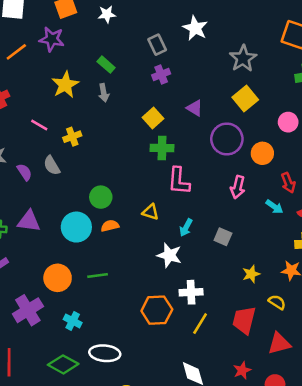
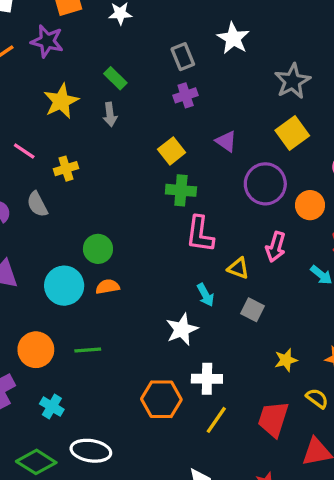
yellow triangle: (150, 212) -> (238, 268), moved
cyan arrow: (186, 228) -> (205, 295), turned -60
white star: (169, 255) -> (182, 329), turned 30

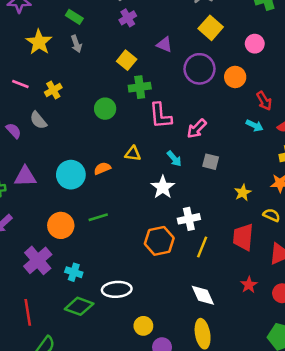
pink arrow: (276, 247) -> (197, 129), moved, turned 40
green circle: (98, 249) -> (105, 109), moved
yellow triangle: (238, 268) -> (133, 154), moved
cyan cross: (52, 407) -> (74, 272), moved

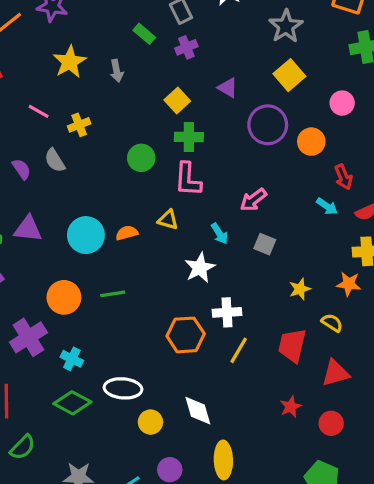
green rectangle: (74, 17) -> (144, 34), moved
pink L-shape: (160, 116) -> (188, 179), moved
white diamond: (203, 295) -> (198, 411), moved
yellow circle: (143, 326) -> (150, 422), moved

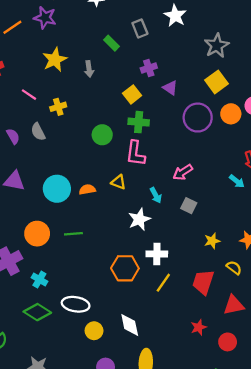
purple cross: (186, 47) -> (149, 68), moved
orange circle: (311, 142) -> (231, 114), moved

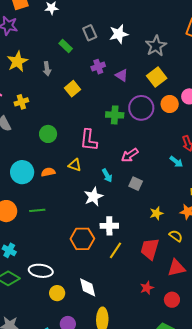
white star: (175, 16) -> (119, 34), moved, turned 30
purple triangle: (170, 88) -> (122, 75), moved
yellow square: (132, 94) -> (72, 89), moved
green cross: (139, 122) -> (115, 115), moved
green circle: (102, 135) -> (48, 134), moved

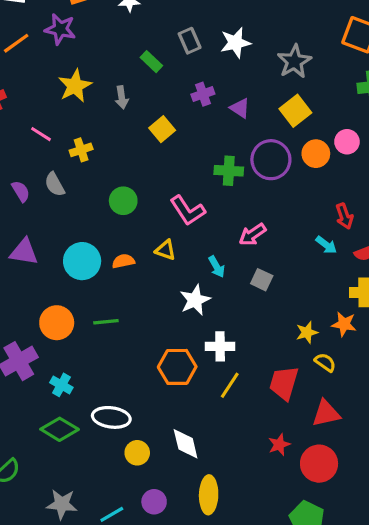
pink L-shape: (89, 140) -> (188, 210), turned -40
yellow star: (156, 213) -> (307, 332), moved
red circle: (172, 300) -> (319, 464), size x1.5

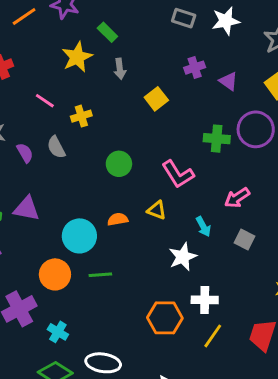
gray rectangle: (190, 41) -> (184, 18), turned -50
green rectangle: (151, 62) -> (107, 32), moved
cyan circle: (82, 261) -> (79, 236), moved

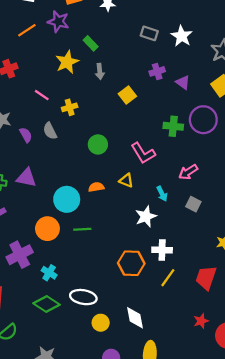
white star: (226, 21) -> (182, 36), turned -30

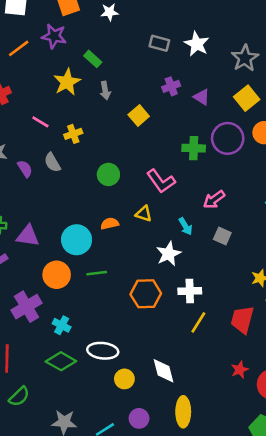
purple triangle: (26, 178) -> (28, 236), moved
orange hexagon: (131, 263) -> (146, 294), moved

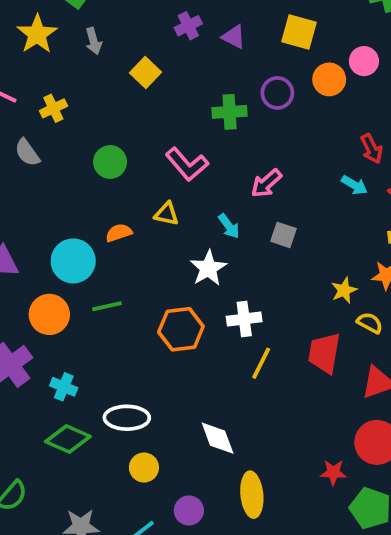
yellow square: (247, 98) -> (299, 32), turned -30
purple circle: (228, 138) -> (277, 93), size x0.7
red star: (240, 370) -> (333, 472), moved, turned 30
yellow circle: (124, 379) -> (144, 468), moved

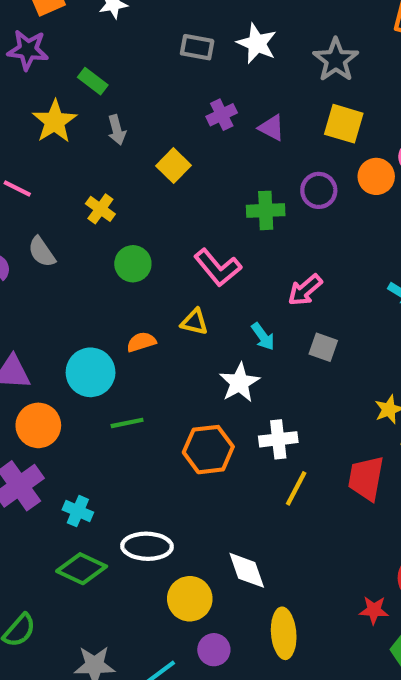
yellow cross: (53, 108) -> (100, 209), moved, turned -30
orange circle: (49, 314) -> (38, 425), moved
yellow circle: (144, 468) -> (190, 599), moved, size x1.4

